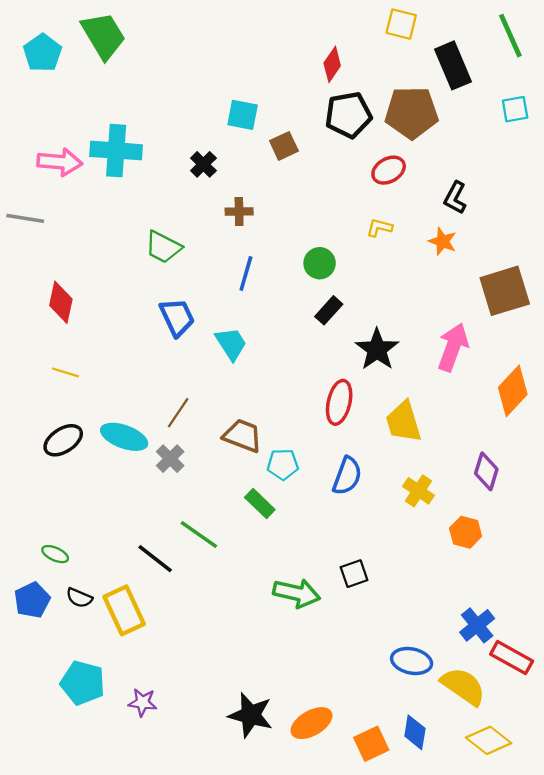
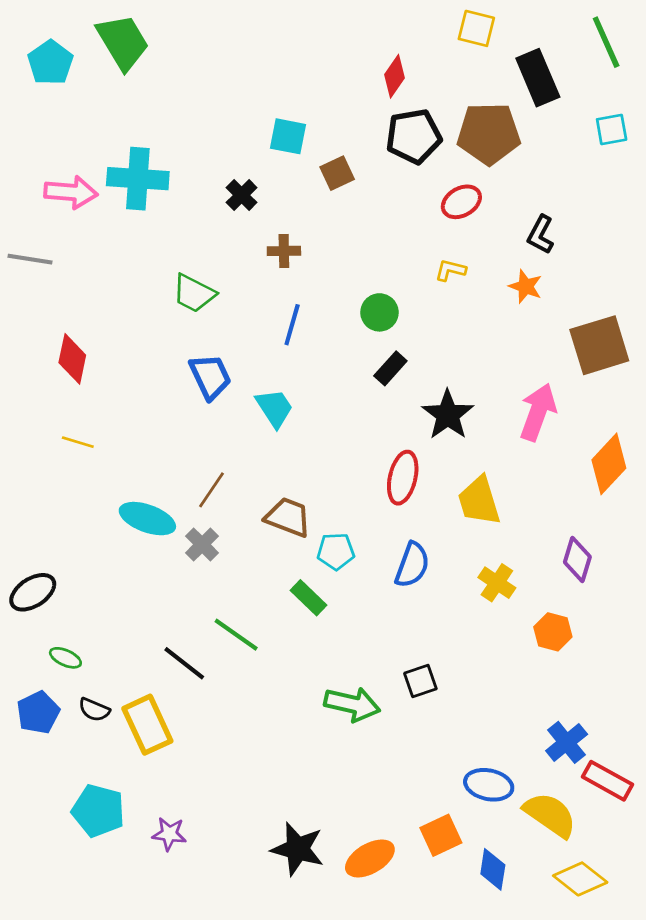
black ellipse: (63, 440) -> (33, 592), moved
orange square: (371, 744) -> (441, 835), moved

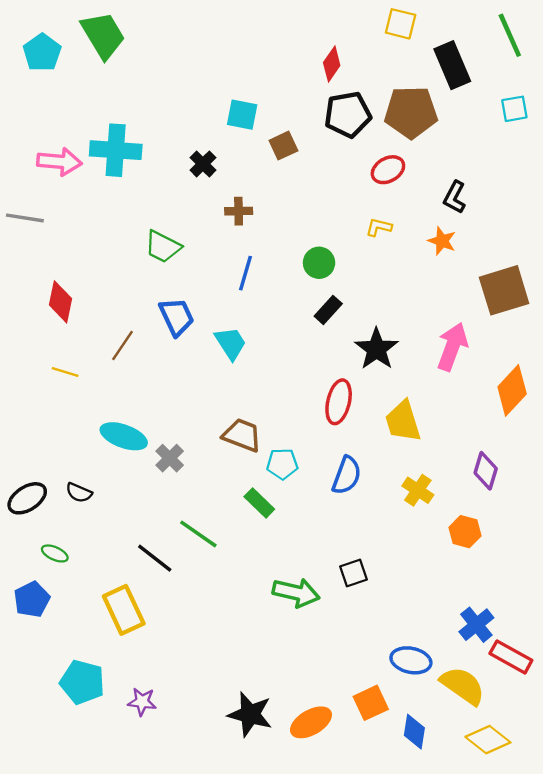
brown line: (212, 490) -> (123, 346), moved
black semicircle: (94, 710) -> (79, 493), moved

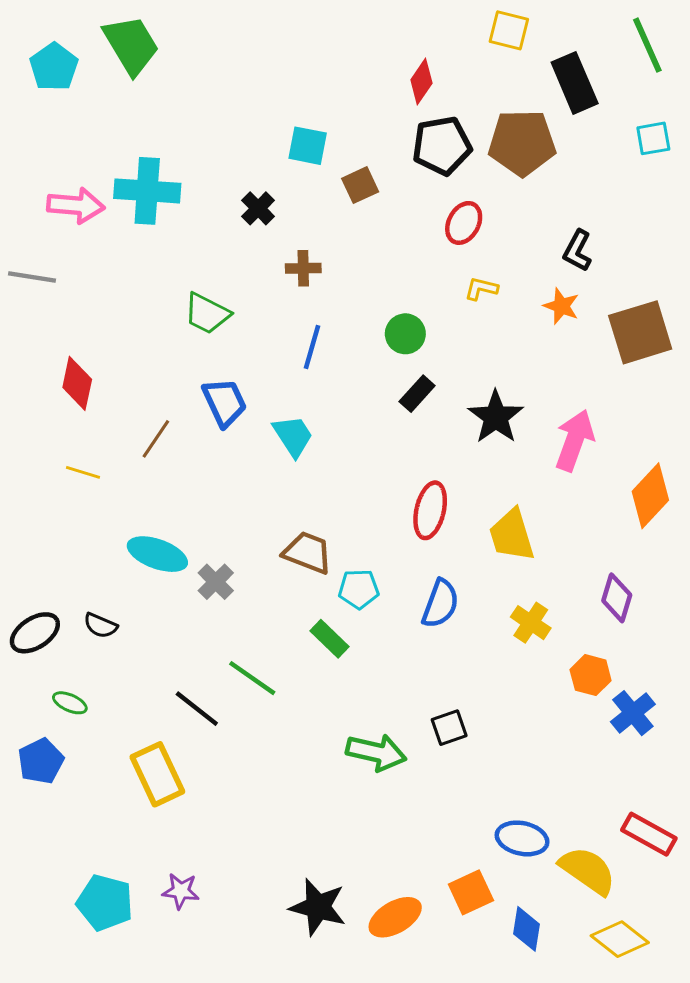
red ellipse: (388, 170) -> (464, 223), moved, turned -32
brown square: (504, 290) -> (640, 332), moved
black star: (376, 349) -> (496, 417), moved
blue cross: (476, 625) -> (633, 713), moved
cyan pentagon: (82, 682) -> (105, 903), moved

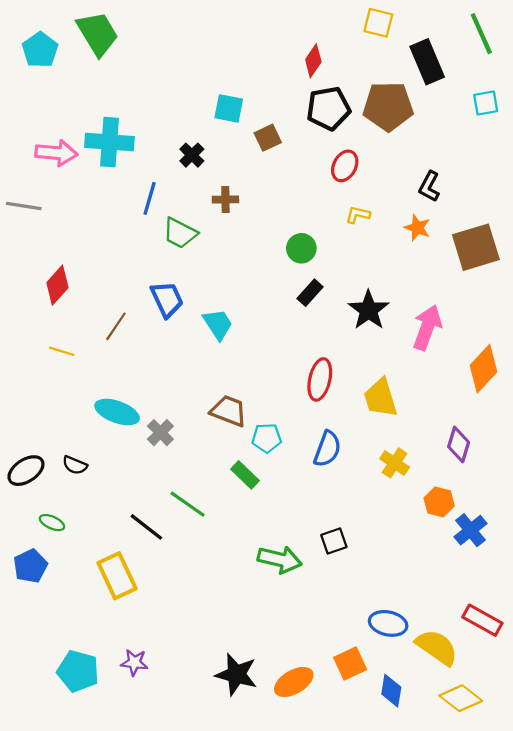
green trapezoid: (207, 313) -> (180, 233), moved
blue line: (312, 347) -> (150, 198), moved
red diamond: (77, 383) -> (57, 285), turned 30

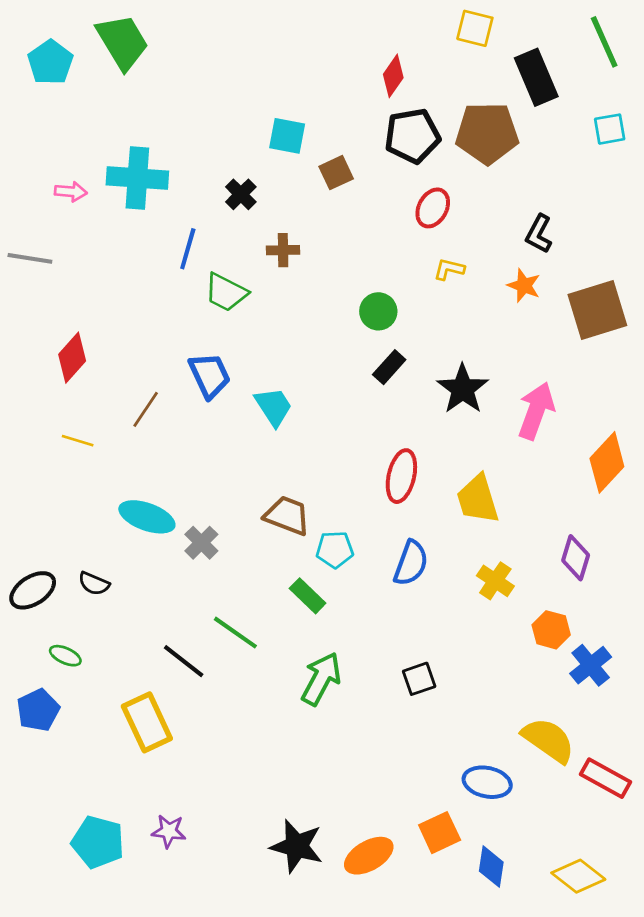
pink arrow: (56, 153) -> (71, 192), size x0.6
green arrow: (280, 559) -> (321, 679), moved, turned -75
yellow semicircle: (437, 647) -> (548, 740), moved

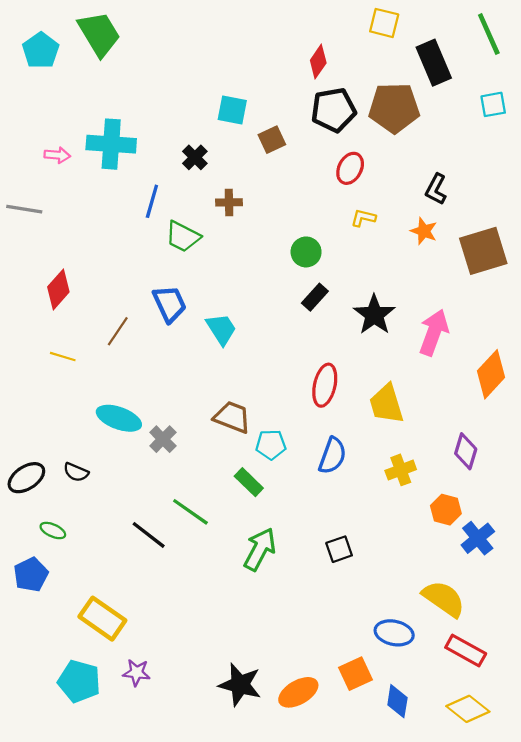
yellow cross: (495, 581) -> (401, 470), turned 36
yellow rectangle: (147, 722) -> (102, 619), moved, turned -30
red rectangle: (606, 778) -> (466, 651), moved

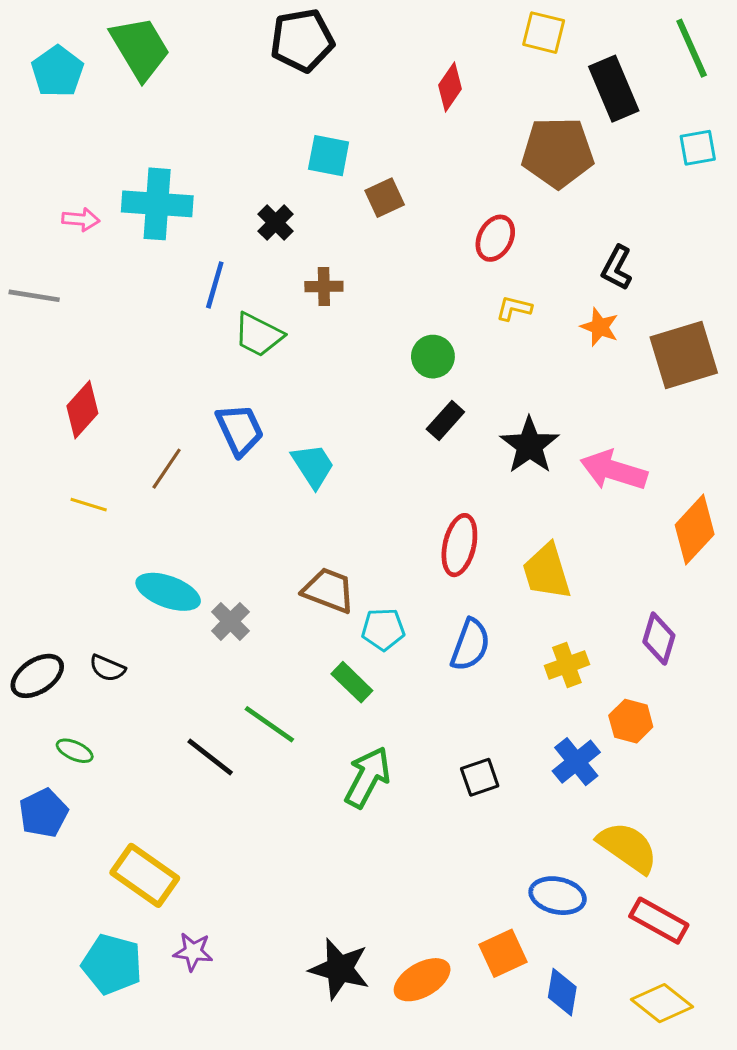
black pentagon: (334, 110) -> (302, 40), moved
pink arrow: (434, 332) -> (614, 470), turned -93
blue cross: (478, 538) -> (576, 762), moved

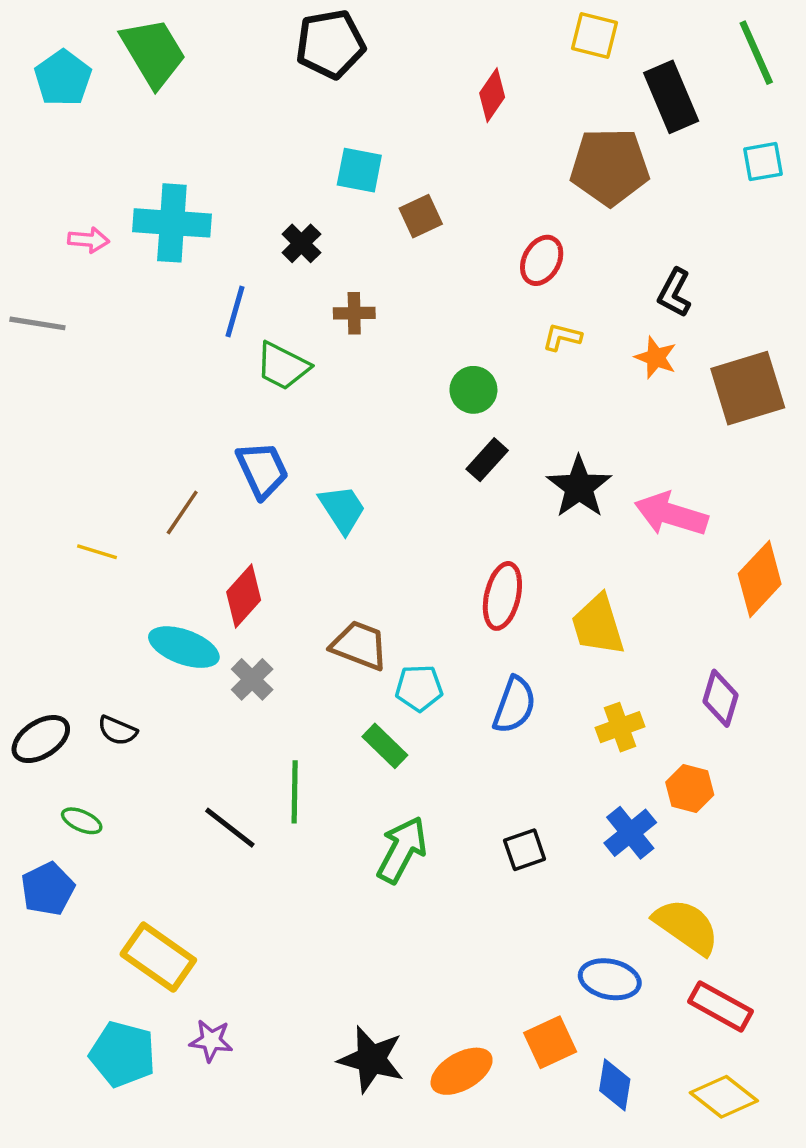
red diamond: (82, 410) -> (244, 596), moved
green line: (269, 724) -> (295, 792), turned 56

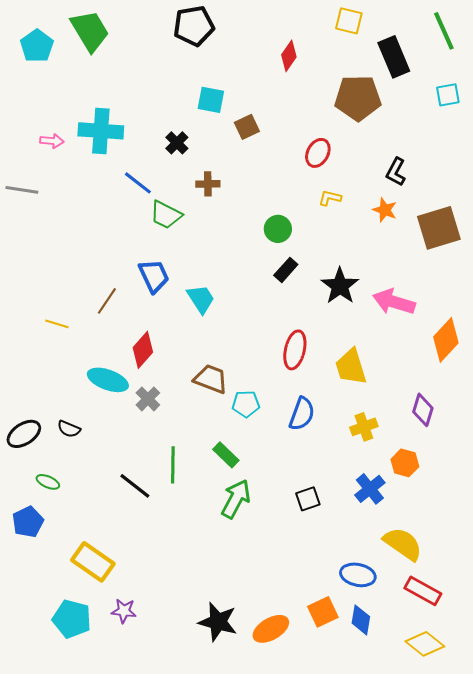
blue line: (235, 311) -> (138, 183), turned -68
green rectangle: (385, 746) -> (226, 455), moved
blue diamond: (615, 1085) -> (361, 620), moved

